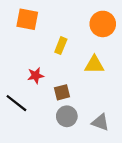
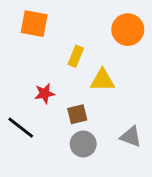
yellow triangle: (94, 65) -> (102, 80), moved
gray triangle: (100, 122) -> (131, 137), moved

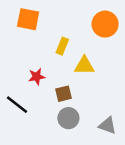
gray triangle: (131, 137) -> (107, 125), moved

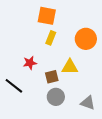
orange square: (28, 19) -> (47, 16), moved
orange circle: (105, 24) -> (86, 39), moved
yellow triangle: (84, 66) -> (70, 67), moved

